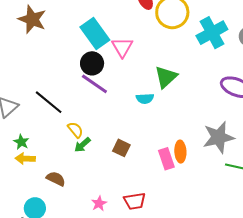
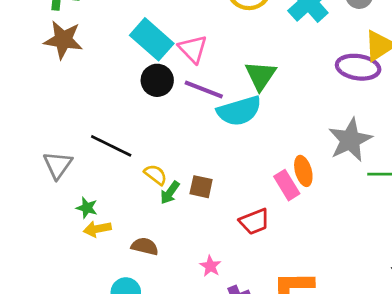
purple line: (94, 84) -> (204, 89), moved
cyan semicircle: (145, 99) -> (239, 111), size x1.8
brown square: (121, 148) -> (201, 187), moved
red trapezoid: (135, 201) -> (254, 222), moved

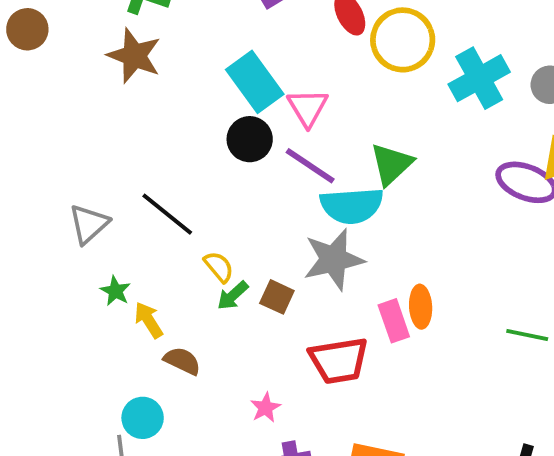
gray star: (350, 140) -> (334, 259), moved
red trapezoid: (254, 222) -> (339, 360), size x1.4
yellow arrow: (97, 229) -> (149, 320), moved, turned 56

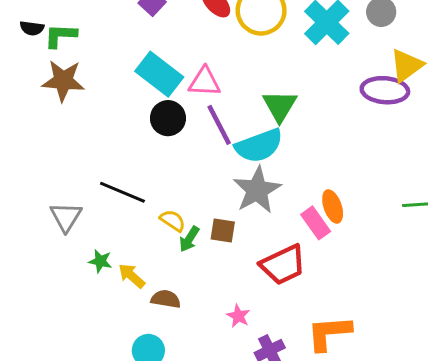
pink triangle: (308, 108) -> (204, 82), turned -40
purple line: (310, 166) -> (219, 125), turned 45

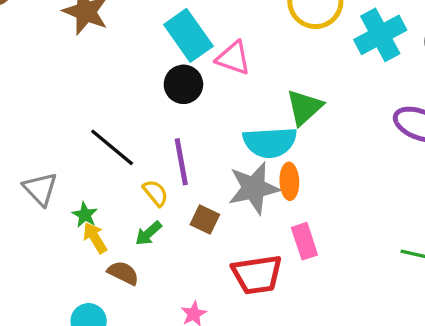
purple line: (219, 125) -> (181, 162), moved
orange ellipse: (333, 206) -> (289, 181), moved
gray triangle: (66, 217) -> (40, 189), moved, turned -32
green arrow: (189, 239) -> (148, 233), moved
green star: (100, 261) -> (85, 215), moved

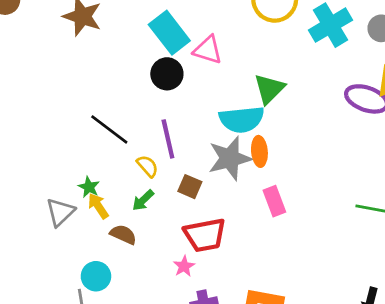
gray triangle: (40, 189) -> (60, 212), moved, turned 32
red trapezoid: (257, 274) -> (205, 235), moved

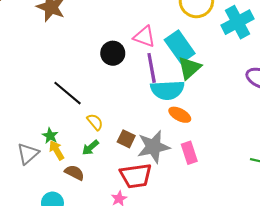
cyan rectangle: (169, 33) -> (180, 47), moved
purple line: (168, 139) -> (152, 68), moved
orange ellipse: (259, 151) -> (180, 115), turned -60
gray star: (230, 158) -> (153, 147), moved

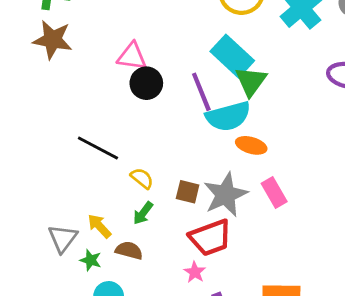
pink triangle: (144, 37) -> (132, 56), moved
green star: (50, 136) -> (91, 260), moved

